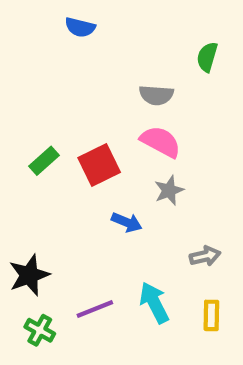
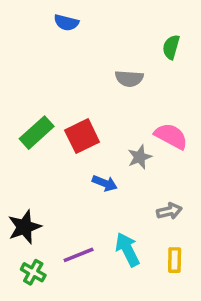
pink semicircle: (161, 142) -> (171, 136), moved
green rectangle: (44, 161) -> (37, 133), size x1.4

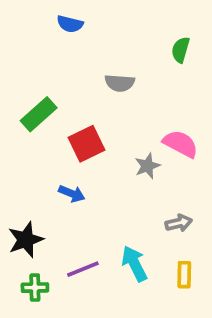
gray semicircle: (129, 78) -> (120, 83), moved
green rectangle: (37, 133) -> (39, 114), moved
blue arrow: (105, 183) -> (72, 194), moved
green cross: (33, 272) -> (35, 288), turned -30

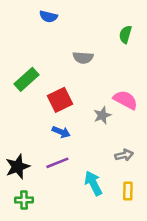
blue arrow: (72, 194) -> (61, 132), moved
purple line: (83, 269) -> (57, 163), moved

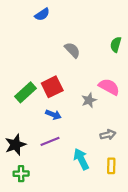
blue semicircle: (48, 16) -> (42, 14), turned -48
green semicircle: (125, 34) -> (116, 45), moved
gray semicircle: (83, 58) -> (72, 50), turned -138
green rectangle: (27, 79) -> (26, 92), moved

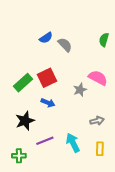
blue semicircle: (42, 14) -> (46, 38), moved
purple line: (50, 141) -> (45, 141), moved
black star: (16, 145) -> (25, 121), moved

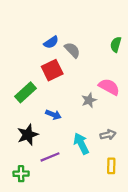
red square: (47, 78) -> (52, 70), moved
cyan arrow: (73, 143) -> (81, 144), moved

